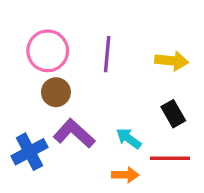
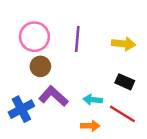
black rectangle: (173, 114) -> (125, 82), turned -36
cyan arrow: (129, 138) -> (93, 100), turned -30
red line: (170, 158) -> (122, 114), turned 32

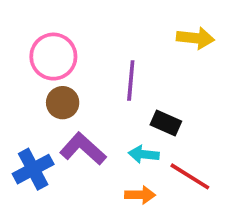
purple line: (77, 39) -> (131, 81), moved
yellow arrow: (124, 44) -> (195, 38), moved
black rectangle: (125, 82) -> (166, 123), moved

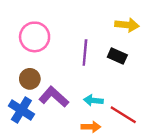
brown circle: (63, 103) -> (30, 79), moved
black rectangle: (166, 123) -> (117, 56), moved
blue cross: (33, 169) -> (21, 110), turned -30

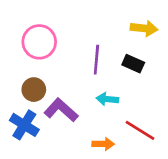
cyan arrow: (93, 100) -> (107, 99), moved

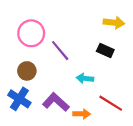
purple line: (96, 60) -> (60, 51), moved, turned -45
purple L-shape: (61, 110) -> (56, 102), moved

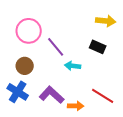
cyan arrow: (85, 78) -> (73, 66), moved

